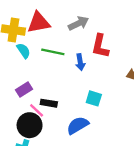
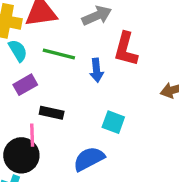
purple rectangle: (24, 90) -> (25, 85), moved
black rectangle: (49, 103) -> (52, 113), moved
pink line: (37, 110) -> (32, 135), turned 42

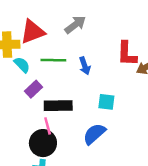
red L-shape: (126, 49) -> (127, 54), moved
black rectangle: (52, 113) -> (58, 106), size x1.5

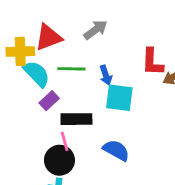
cyan semicircle: (22, 65) -> (37, 74), size x1.5
cyan square: (106, 102) -> (119, 98), moved, size x1.5
blue semicircle: (94, 134) -> (116, 150), turned 70

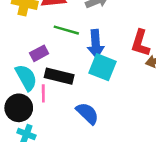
cyan semicircle: (37, 74) -> (26, 78), moved
blue arrow: (106, 75) -> (96, 44), size x1.5
black circle: (59, 160) -> (19, 108), moved

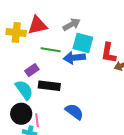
blue arrow: (96, 44) -> (74, 58), turned 95
cyan square: (102, 67) -> (83, 43), moved
pink line: (43, 93) -> (37, 120), moved

